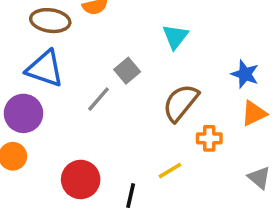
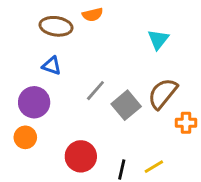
blue triangle: (45, 69) -> (52, 66), size x0.6
gray square: (127, 71) -> (126, 105), moved, size x1.4
yellow line: (170, 171) -> (154, 167), moved

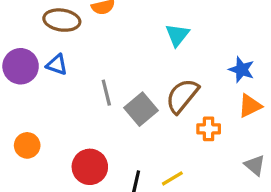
gray line: (95, 91) -> (106, 93), turned -55
purple circle: (34, 102) -> (21, 66), moved

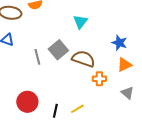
brown semicircle: (182, 96) -> (83, 59), turned 70
gray square: (141, 109) -> (58, 50), moved
gray triangle: (255, 165) -> (127, 93), moved

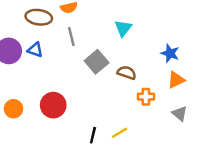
gray line: (37, 57) -> (71, 36), moved
brown semicircle: (83, 59) -> (127, 73), size x0.7
red circle: (27, 102) -> (53, 105), moved

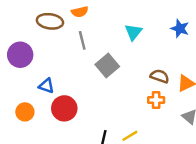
blue triangle: (35, 50) -> (46, 86), moved
blue star: (170, 53) -> (180, 28), moved
brown semicircle: (127, 73) -> (160, 76), moved

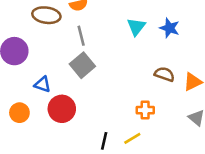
blue star: (180, 28) -> (170, 28), moved
gray square: (107, 65) -> (82, 65), moved
orange cross: (156, 100) -> (145, 110), moved

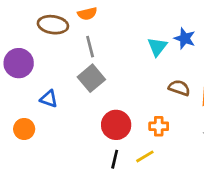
cyan triangle: (136, 27) -> (157, 47), moved
red circle: (62, 109) -> (116, 125), moved

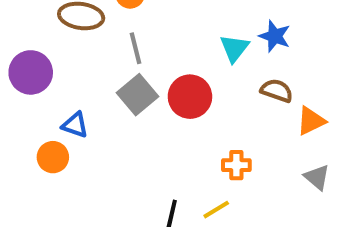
brown semicircle: (179, 88) -> (277, 91), moved
red circle: (116, 125) -> (190, 97), moved
orange circle: (24, 129) -> (53, 157), moved

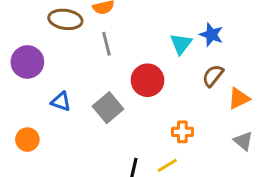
brown semicircle: (277, 91) -> (213, 76), turned -70
gray square: (138, 95) -> (108, 108), moved
orange circle: (53, 157) -> (27, 140), moved

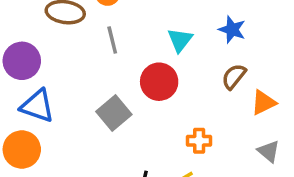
cyan triangle: (181, 44) -> (180, 40), moved
blue triangle: (61, 102) -> (37, 106), moved, size x1.5
orange circle: (27, 140) -> (22, 149), size x1.4

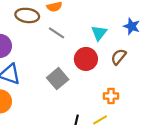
gray line: (112, 40) -> (57, 33), turned -42
brown semicircle: (234, 76) -> (119, 57), moved

